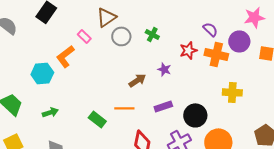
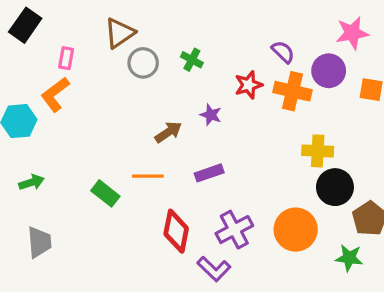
pink rectangle: (84, 36) -> (66, 58), moved, turned 56
black circle: (195, 115) -> (335, 187), moved

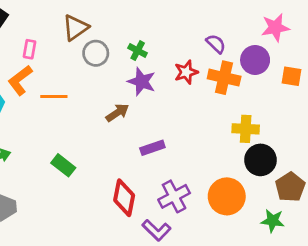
purple star: (211, 115) -> (142, 82), moved, size x1.5
orange line: (148, 176) -> (54, 96), moved

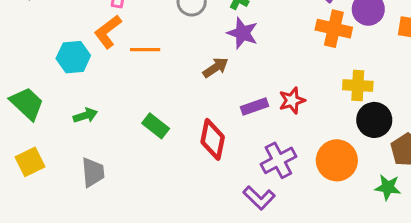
red star: (186, 72) -> (292, 100), moved
red diamond: (124, 198) -> (213, 139), moved

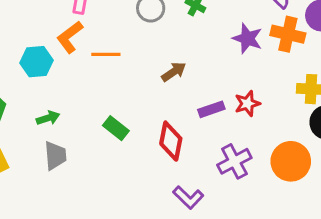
purple star: (243, 33) -> (247, 39), moved
gray trapezoid: (93, 172) -> (55, 156), moved
purple L-shape: (259, 198) -> (188, 197), moved

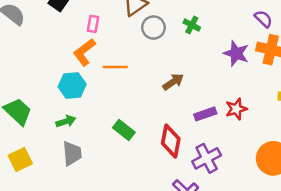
cyan hexagon: (37, 62) -> (72, 86), moved
purple cross: (234, 161) -> (207, 158), moved

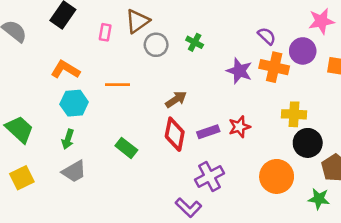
pink rectangle: (93, 24) -> (105, 32), moved
orange L-shape: (84, 52) -> (65, 70), moved, turned 68
green arrow: (66, 121) -> (68, 139), turned 126
red diamond: (171, 141) -> (175, 134), moved
gray trapezoid: (72, 153) -> (74, 172), turned 65

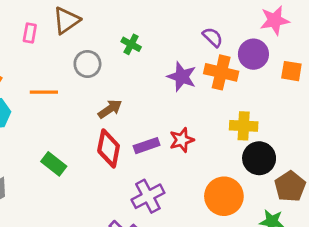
gray circle: (156, 45) -> (87, 64), moved

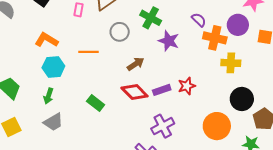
purple semicircle: (213, 37) -> (199, 20), moved
green cross: (131, 44) -> (151, 18), size x1.5
purple star: (182, 77) -> (169, 41), moved
yellow cross: (244, 126) -> (231, 63), moved
red diamond: (109, 148) -> (135, 92), turned -56

